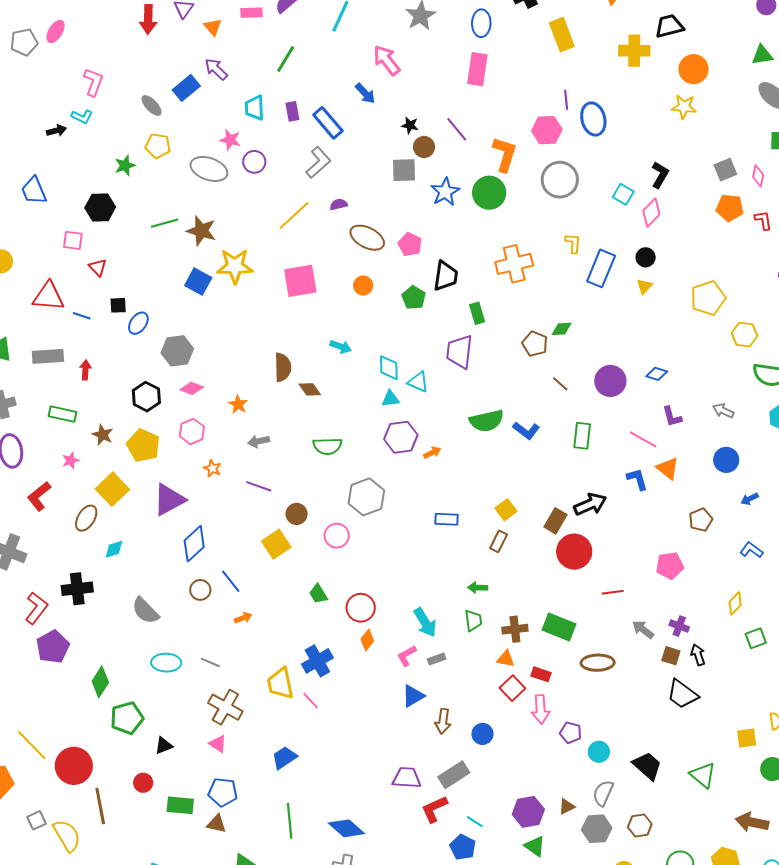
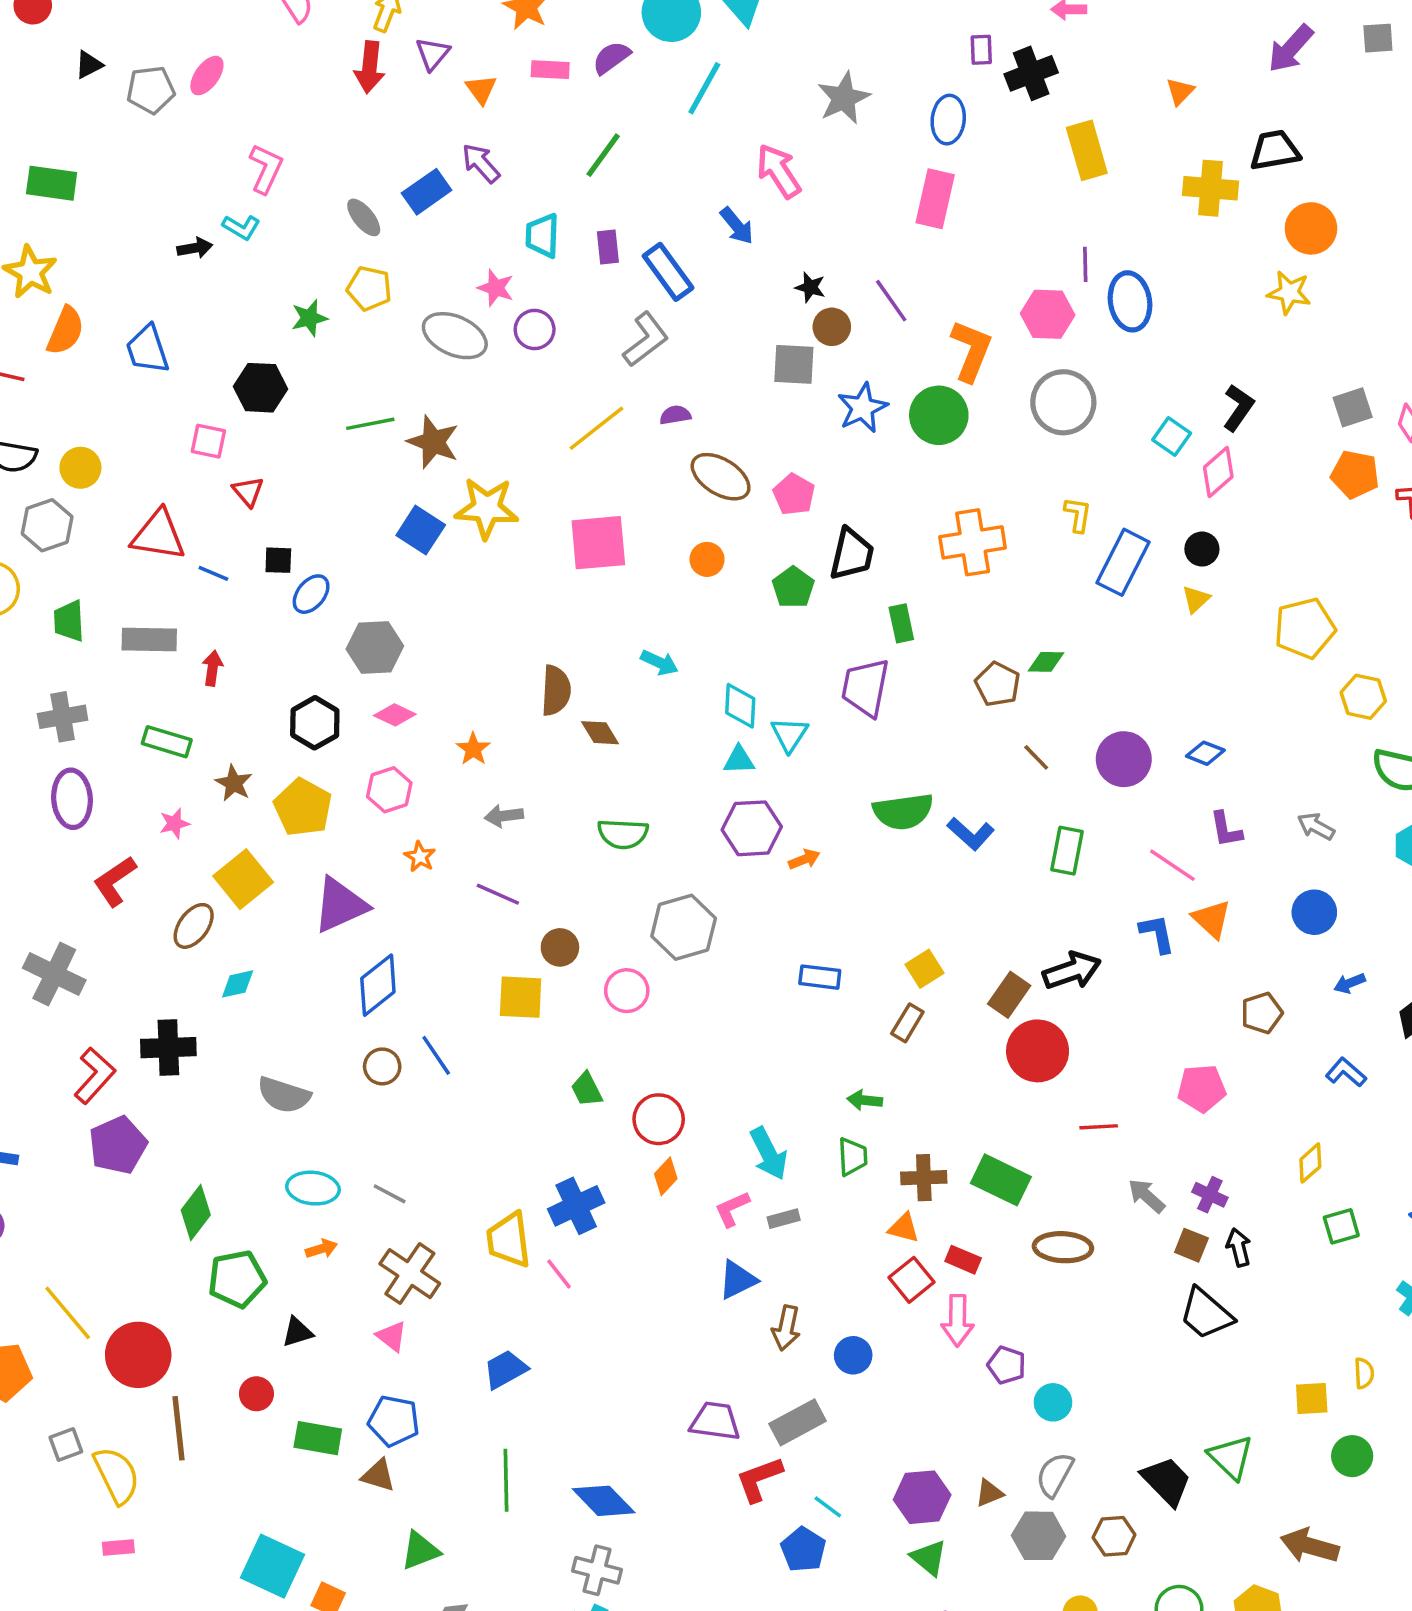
cyan triangle: (418, 382) -> (789, 735), turned 35
yellow square: (276, 544) -> (521, 997), turned 32
gray semicircle: (145, 611) -> (284, 1095), turned -32
orange arrow: (243, 618) -> (321, 1249), moved
black trapezoid: (647, 766) -> (1166, 1481), moved

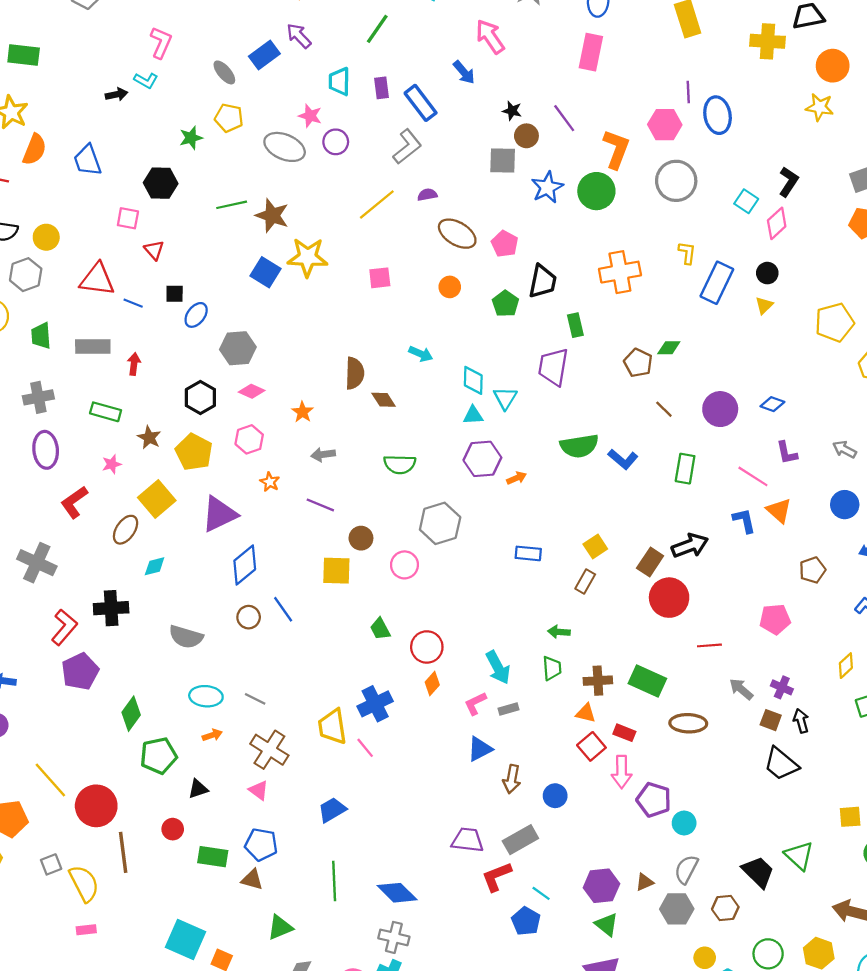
pink square: (598, 543) -> (380, 278), size x0.6
purple pentagon: (1007, 1365) -> (654, 800), size x1.4

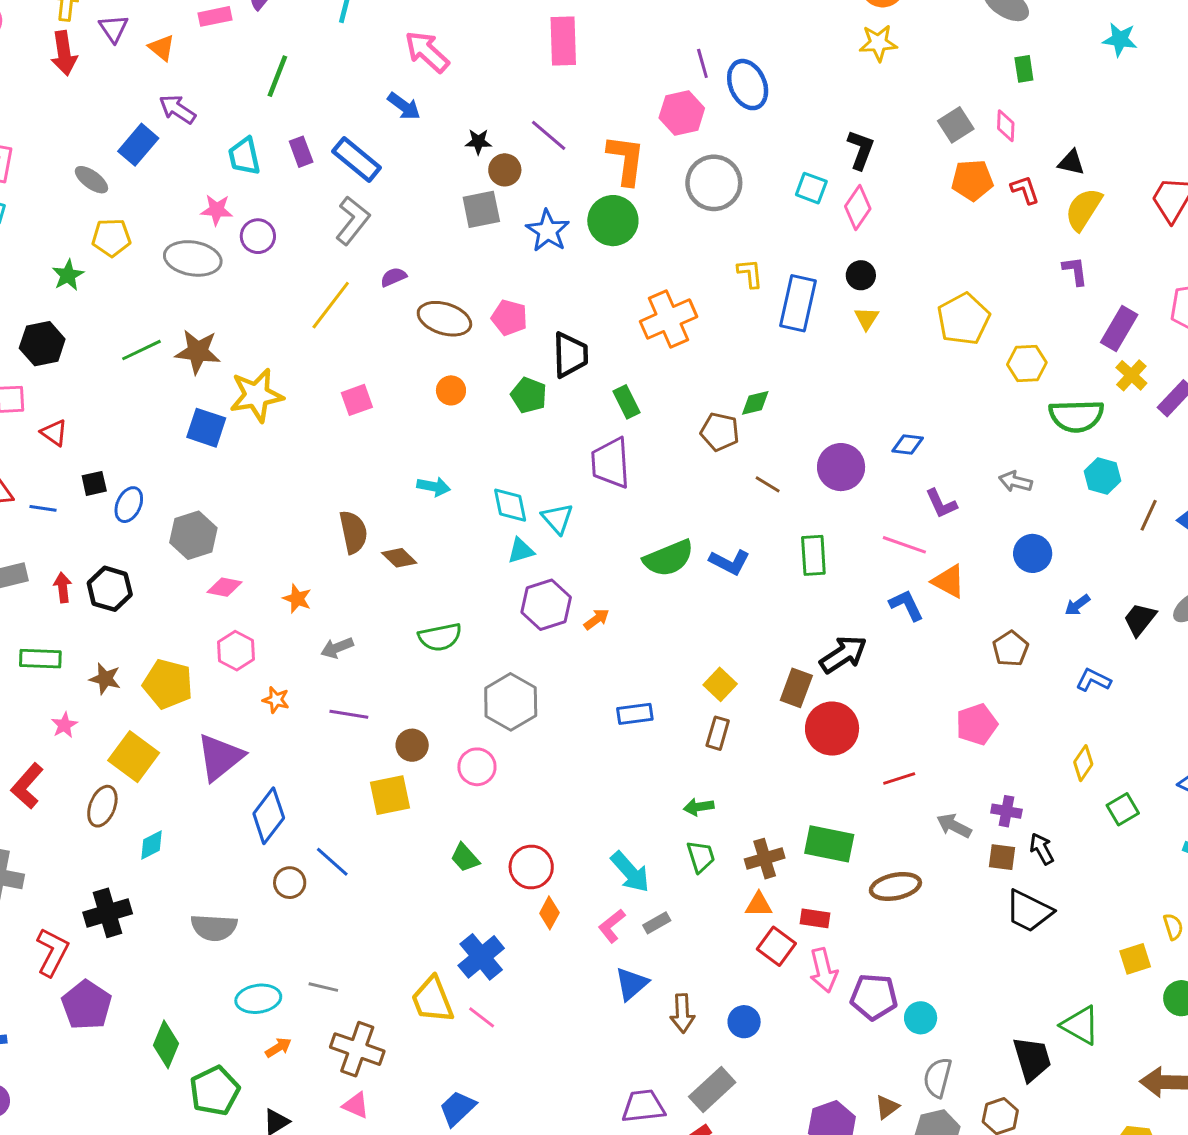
black hexagon: (200, 397) -> (110, 589), moved
black trapezoid: (758, 872) -> (1032, 1059), turned 42

